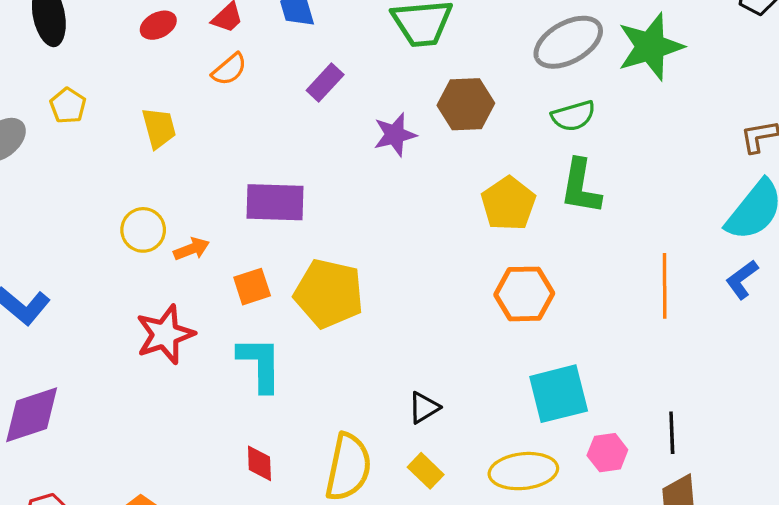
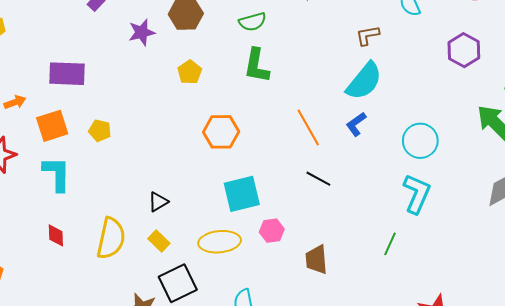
yellow pentagon: (508, 204) -> (190, 72), moved, size x0.7
orange line: (665, 286) -> (308, 128), turned -30
orange square: (252, 287) -> (52, 126), size x1.4
yellow pentagon: (329, 293) -> (100, 131), size x0.5
black line: (672, 433) -> (318, 179), moved, turned -60

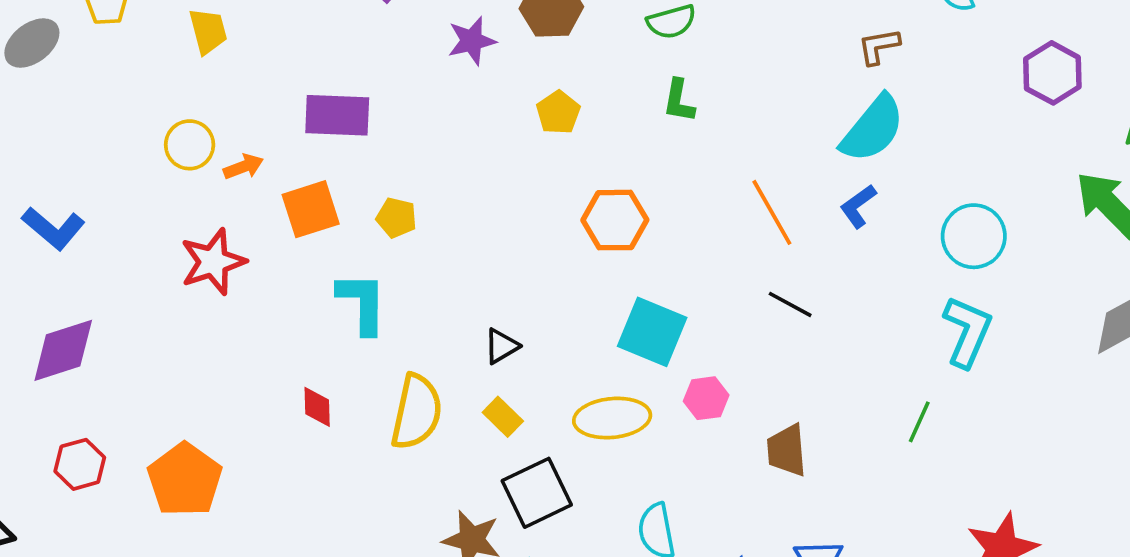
green L-shape: (257, 66) -> (679, 101), size x0.7
cyan L-shape: (57, 174) -> (362, 303), moved
cyan square: (242, 194) -> (652, 332), turned 36

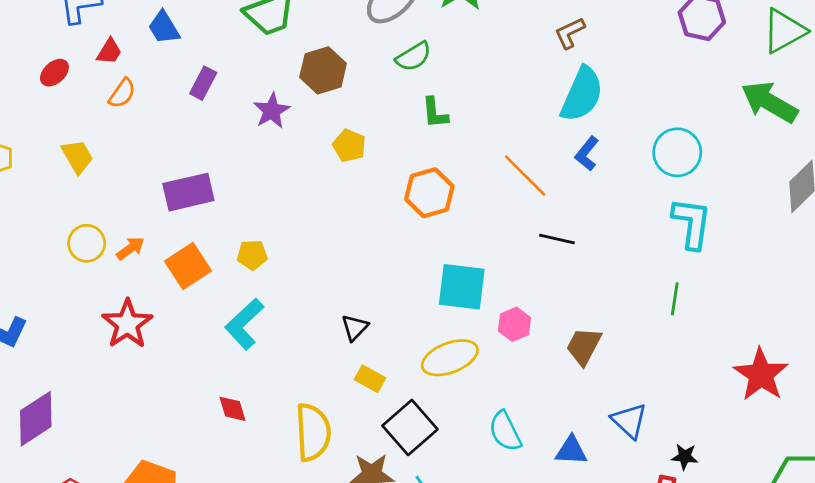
orange hexagon: (615, 220) -> (429, 193), moved
cyan L-shape: (362, 303) -> (244, 324), turned -118
yellow semicircle: (417, 412) -> (313, 432), moved
brown trapezoid: (787, 450) -> (584, 346), turned 48

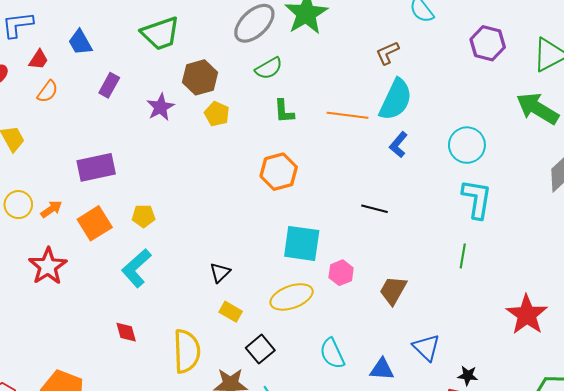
yellow pentagon: (349, 146) -> (217, 114), moved
orange line: (525, 176) -> (348, 115), moved, turned -39
black square: (410, 427) -> (260, 349), size x0.7

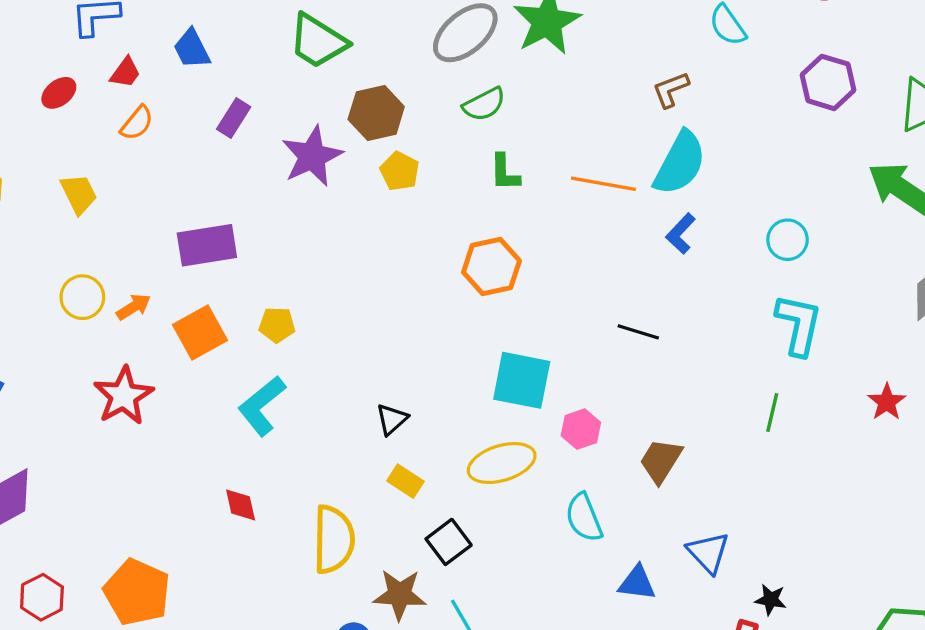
green trapezoid: (160, 33) -> (318, 41), turned 48
purple star: (160, 107) -> (312, 156), size x1.4
cyan circle: (467, 145) -> (788, 240), size x0.7
red star: (527, 315) -> (887, 402), moved, size x0.6
cyan semicircle: (332, 353) -> (584, 518), moved

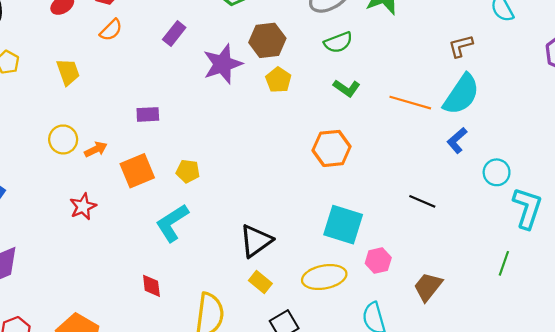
green L-shape: (505, 172) -> (347, 88), turned -60
cyan circle: (788, 240) -> (497, 172), moved
purple rectangle: (207, 245) -> (148, 114), size x0.6
red star: (124, 396) -> (83, 207), size x0.7
black triangle: (392, 419) -> (256, 241), size x1.6

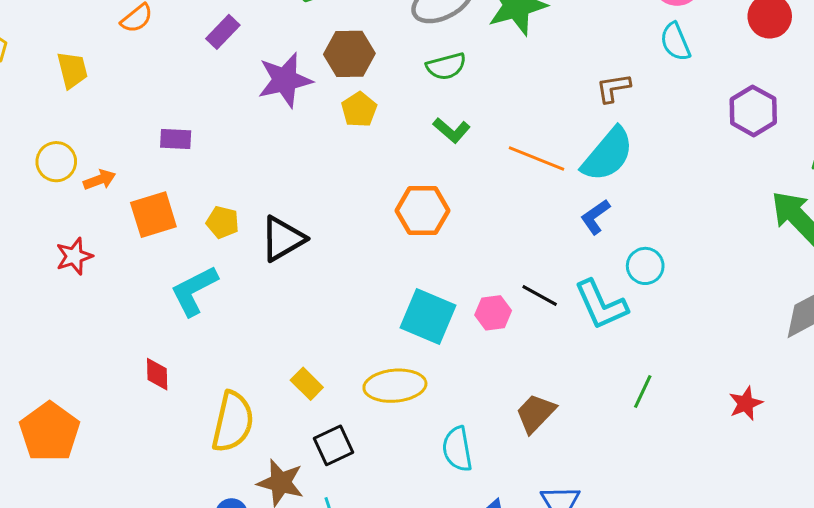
cyan L-shape: (527, 208) -> (601, 305), moved, turned 132
black triangle: (256, 241) -> (283, 239), moved
pink hexagon: (378, 261) -> (493, 313), moved

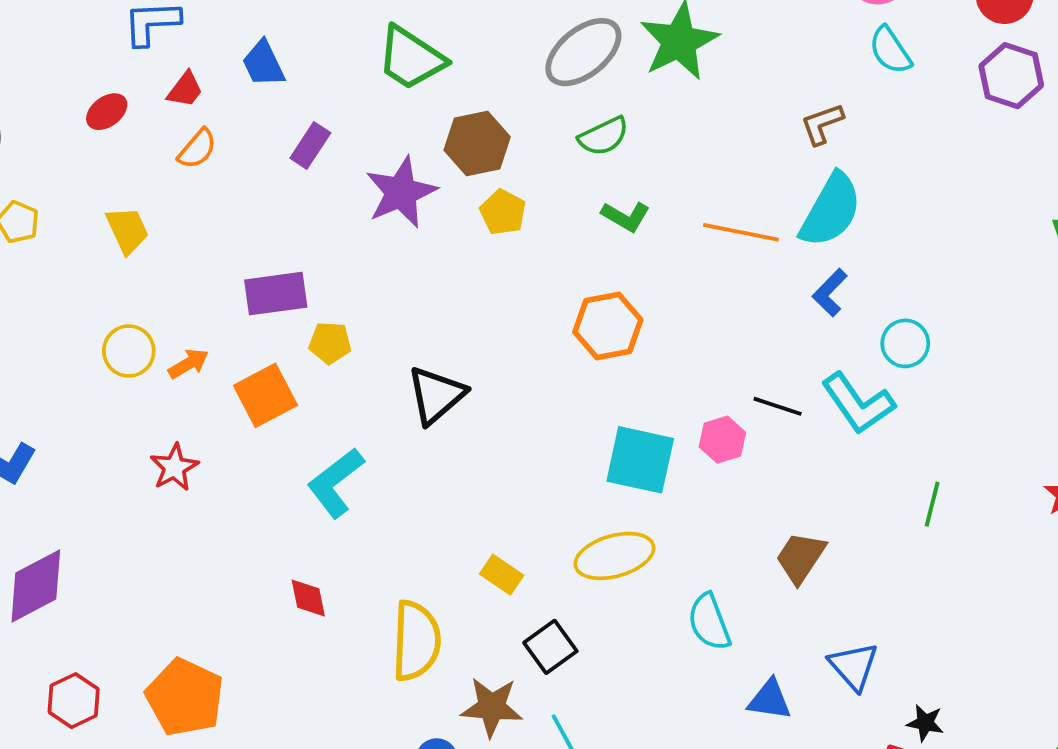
purple hexagon: (753, 111) -> (1011, 76), moved
purple rectangle: (176, 139) -> (276, 294), size x1.5
yellow pentagon: (223, 222) -> (330, 343), moved

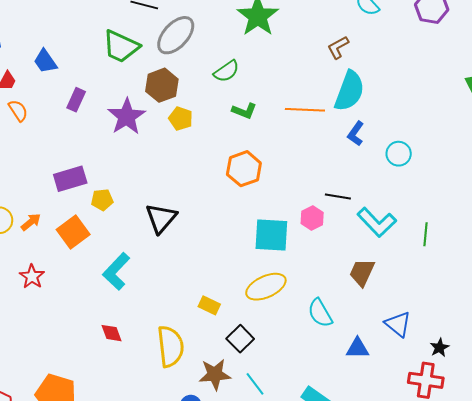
gray ellipse: (583, 52) -> (176, 35), moved
orange semicircle: (197, 149) -> (18, 111), turned -65
cyan L-shape: (858, 403) -> (377, 222), moved
black star: (925, 723) -> (440, 348), turned -30

